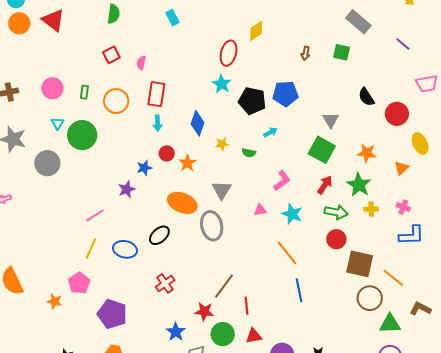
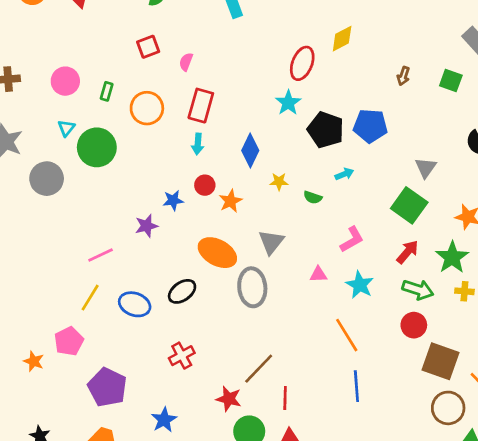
blue star: (176, 332) -> (164, 420), moved

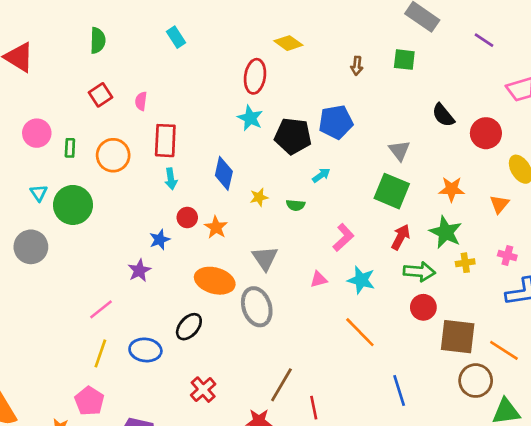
yellow diamond: (342, 39) -> (288, 43), turned 76
pink circle: (65, 81) -> (37, 133), moved
blue line: (356, 386) -> (399, 390), moved

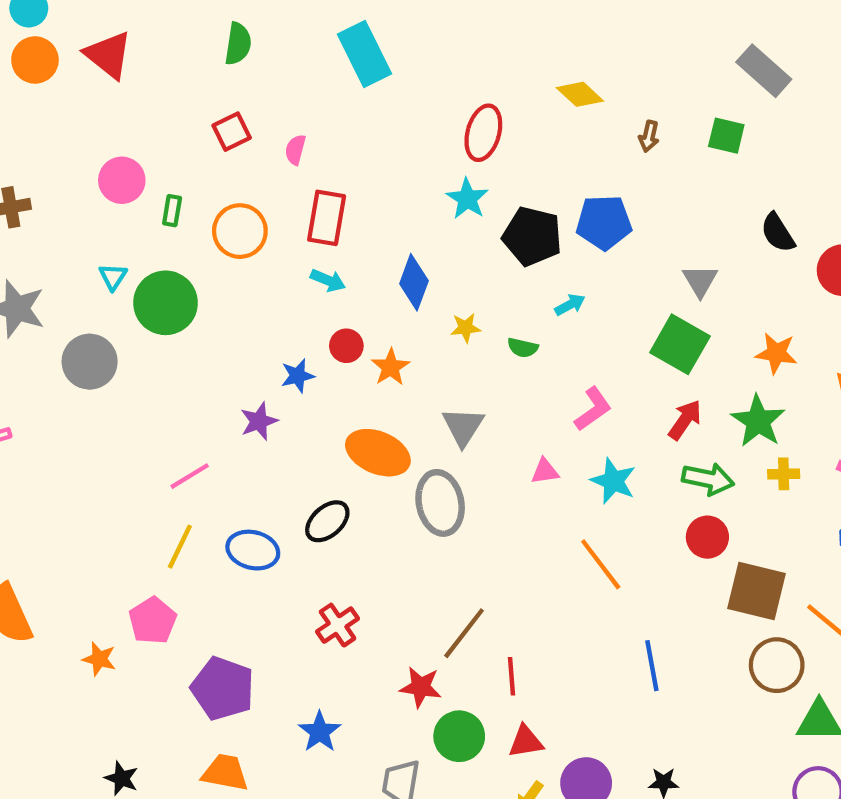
cyan rectangle: (176, 37) -> (364, 54), size x1.8
yellow diamond: (288, 43) -> (580, 94), moved
cyan arrow: (171, 179) -> (328, 280), turned -66

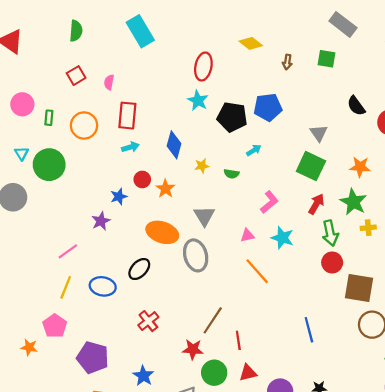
cyan arrow: (328, 280) -> (130, 147), turned -35
green arrow: (708, 479) -> (330, 233), turned 70
orange line: (601, 564) -> (257, 271), moved

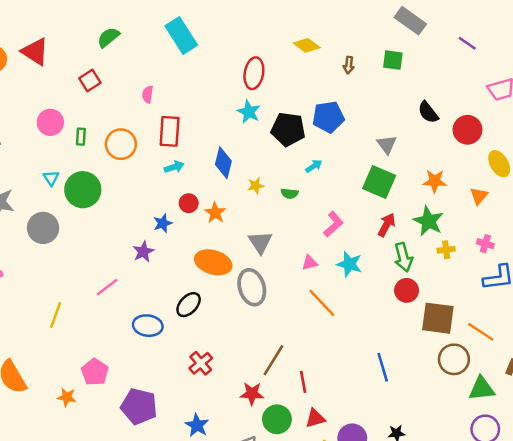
green semicircle: (76, 31) -> (108, 37), turned -132
red square: (76, 76) -> (90, 80), moved
yellow line: (66, 287) -> (56, 315), moved

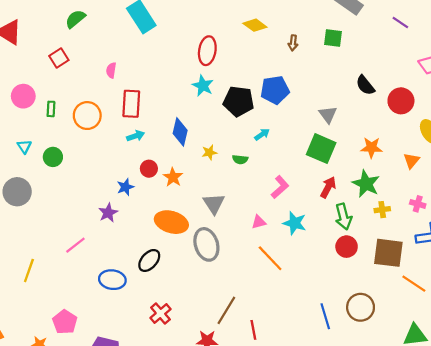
green circle: (83, 190) -> (53, 157), size x0.6
brown square: (438, 318) -> (388, 253), moved
brown circle: (454, 359) -> (361, 307), moved

